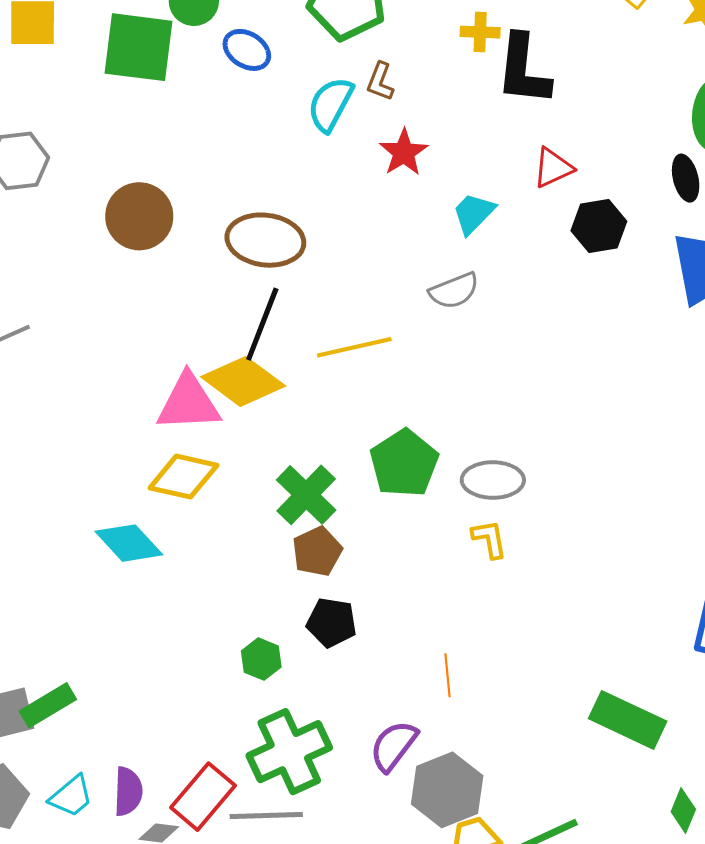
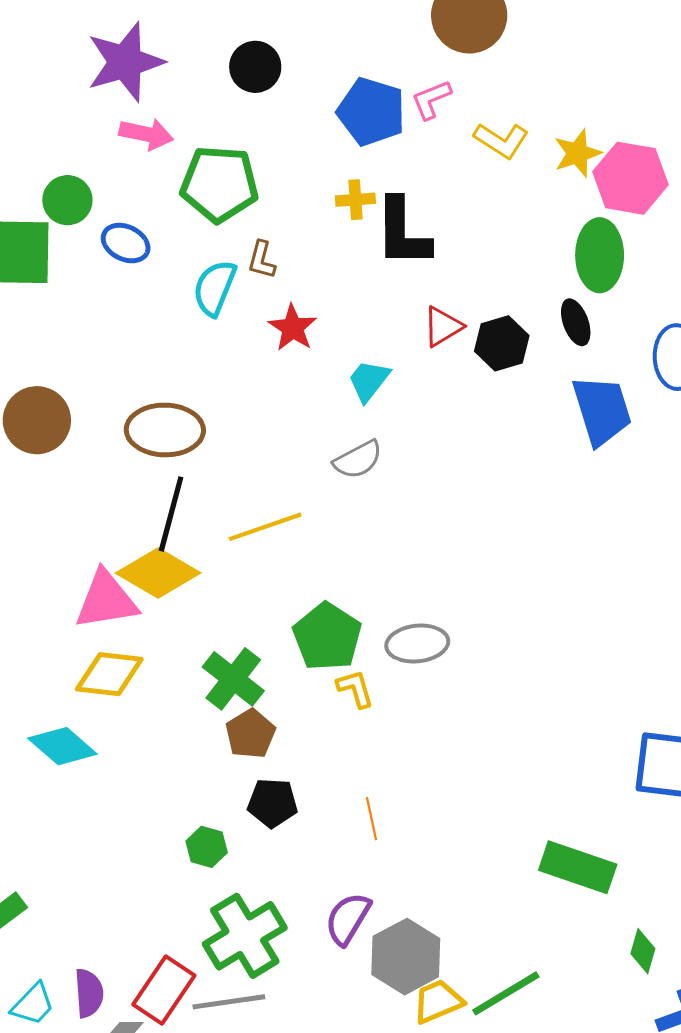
black hexagon: (599, 226) -> (502, 343), moved
yellow L-shape: (489, 539) -> (355, 689), moved
orange line: (447, 675) -> (372, 819), moved

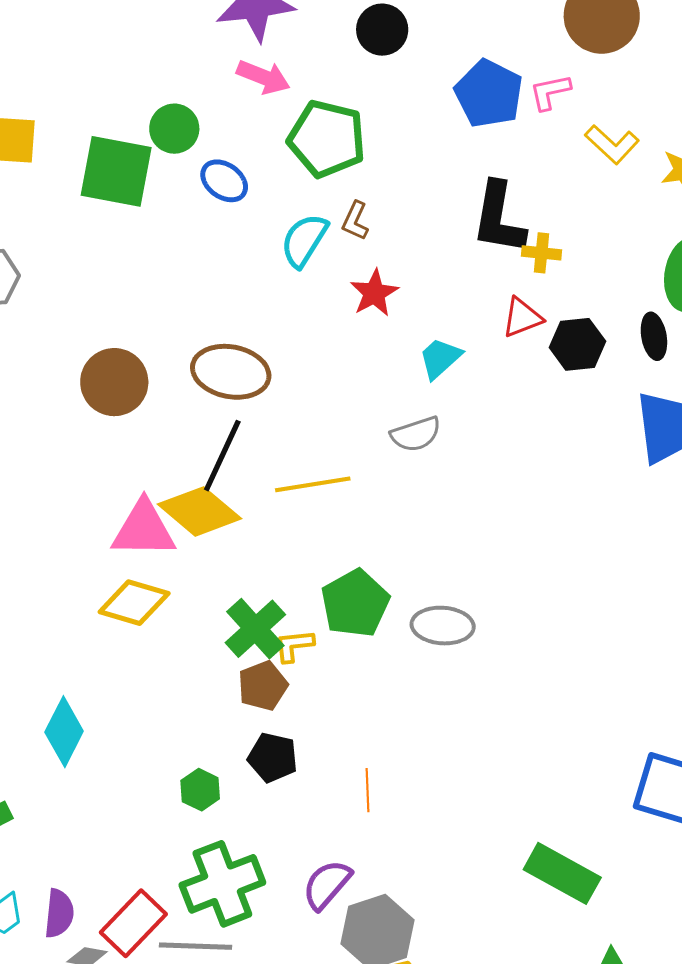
yellow cross: (355, 200) -> (541, 253), moved
brown circle: (37, 420) -> (114, 382), moved
yellow L-shape: (355, 689) -> (294, 646), moved, turned -90
cyan diamond: (62, 746) -> (64, 732), moved, turned 66

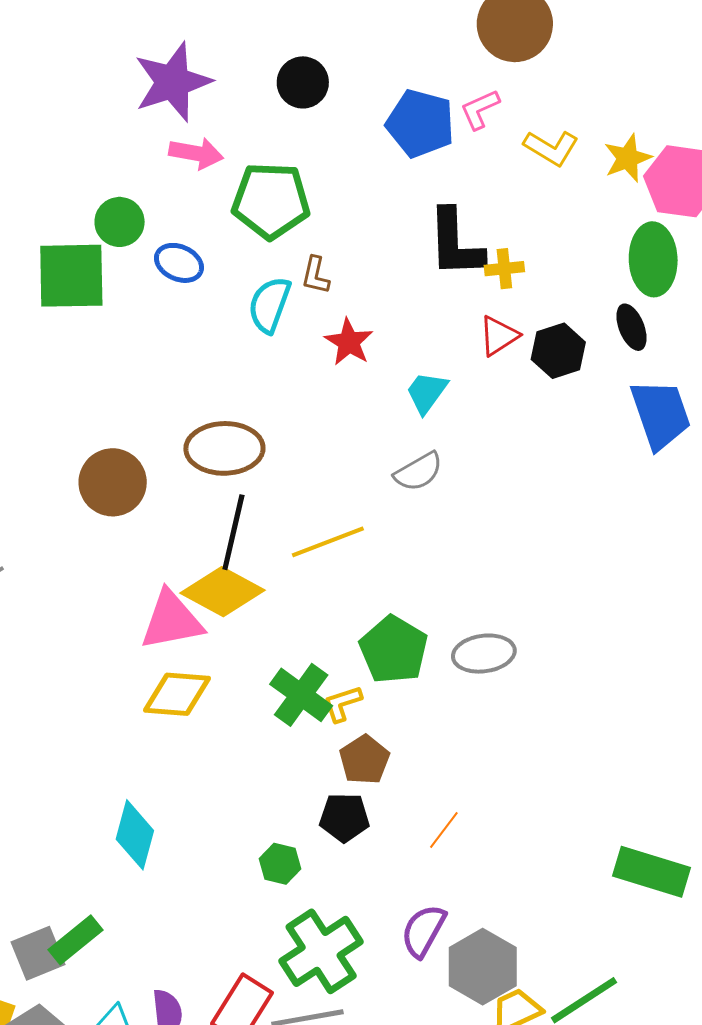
brown pentagon: (263, 686) -> (364, 760), moved
orange line: (368, 790) -> (444, 830), turned 51

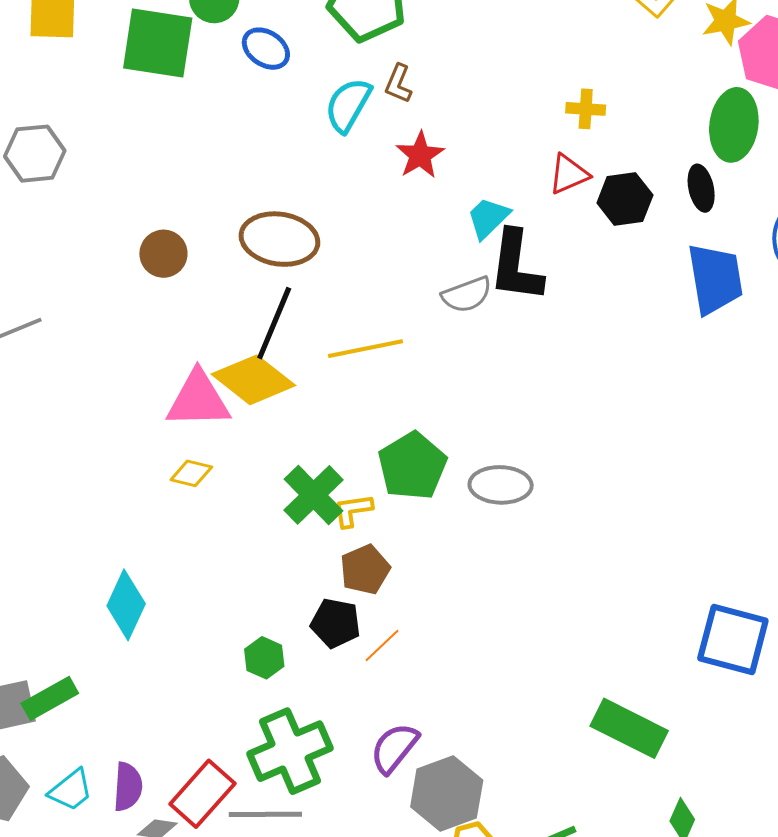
black L-shape: (455, 243) -> (516, 266), moved
brown circle: (113, 482) -> (163, 254), size x0.7
yellow diamond: (177, 694) -> (191, 473), size x0.6
orange line: (444, 830) -> (382, 645), moved

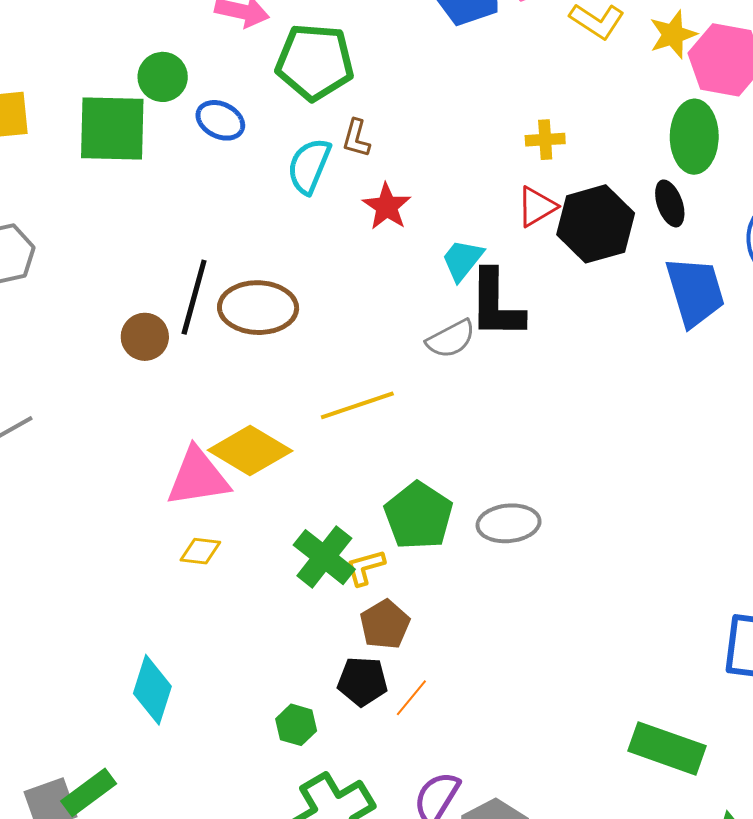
black hexagon: (625, 199) -> (596, 224), size x1.4
black line: (274, 323) -> (194, 297), moved

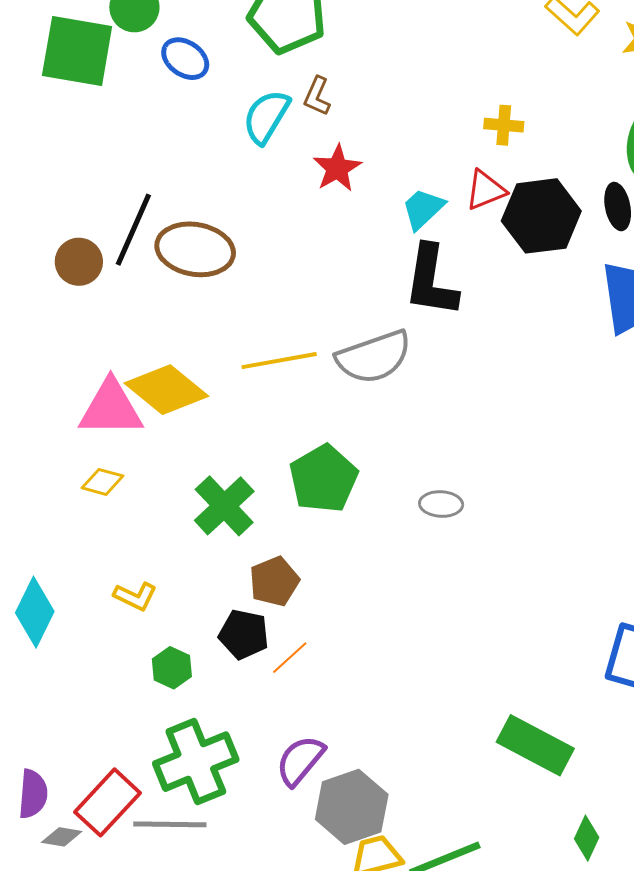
cyan trapezoid: (462, 260) -> (423, 209), moved
gray semicircle: (451, 339) -> (374, 357), moved, size x1.5
gray ellipse: (509, 523) -> (441, 504), moved, size x0.7
yellow L-shape: (365, 567) -> (135, 596), moved, turned -147

